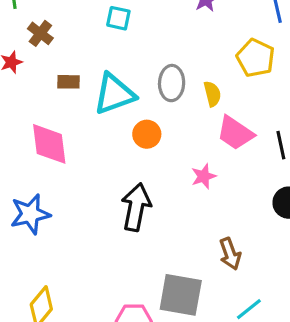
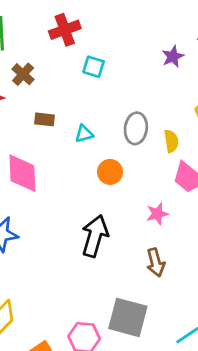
cyan triangle: (114, 94) -> (84, 134), size x0.5
brown arrow: (230, 254) -> (156, 262), moved

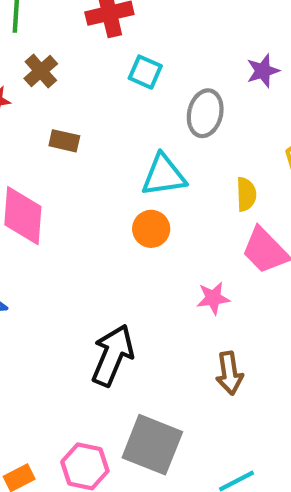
gray ellipse: (136, 128) -> (205, 113), moved
cyan triangle: (84, 134) -> (164, 175), moved, size x1.6
black arrow: (95, 236) -> (113, 355), moved
brown arrow: (156, 262) -> (229, 373), moved

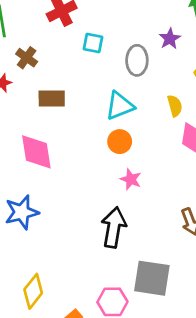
purple star: (263, 71) -> (170, 39), moved
brown rectangle: (64, 141) -> (52, 98), size x1.4
pink star: (213, 298) -> (131, 179), moved, turned -30

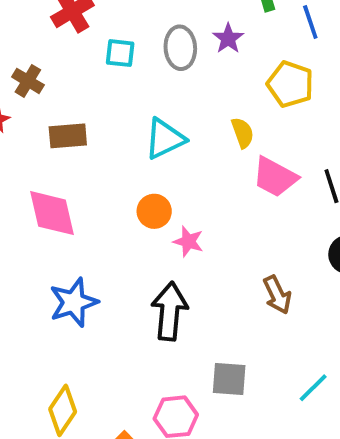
gray ellipse: (137, 60) -> (180, 48), moved
orange circle: (120, 142) -> (154, 211), moved
blue star: (22, 212) -> (74, 302), moved
gray square: (152, 278) -> (229, 379), size x0.7

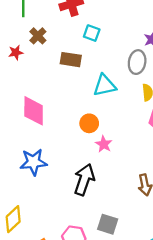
gray ellipse: (180, 48) -> (137, 62), moved
brown rectangle: (68, 136) -> (71, 60), moved

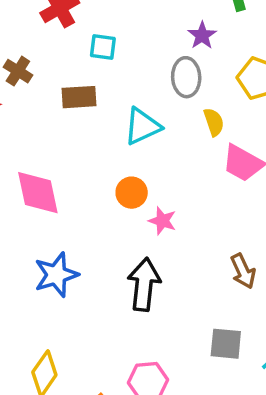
gray square: (108, 224) -> (226, 344), moved

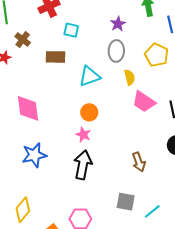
purple star: (202, 35) -> (118, 24), moved
orange circle: (132, 193) -> (89, 112), moved
pink star: (162, 221) -> (83, 135), moved

